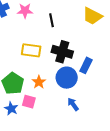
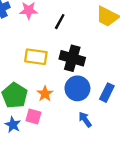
black line: (52, 20) -> (60, 22), turned 40
blue rectangle: (86, 65) -> (107, 93), moved

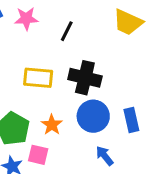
blue rectangle: (107, 93) -> (131, 120), turned -36

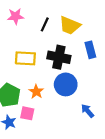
yellow trapezoid: (128, 22) -> (70, 25), moved
blue rectangle: (131, 120) -> (90, 50), moved
blue arrow: (105, 156) -> (88, 111), moved

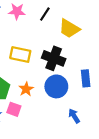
black line: (45, 24) -> (45, 14), moved
blue rectangle: (90, 50) -> (86, 78), moved

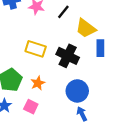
blue rectangle: (86, 78) -> (100, 48), moved
blue circle: (56, 86) -> (77, 91), moved
pink square: (14, 109) -> (31, 107), moved

